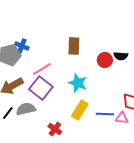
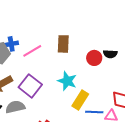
blue cross: (22, 46) -> (11, 44), turned -32
pink line: (42, 69) -> (32, 51), moved
yellow rectangle: (80, 110) -> (80, 100), moved

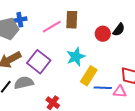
pink line: (32, 51) -> (52, 27), moved
black semicircle: (110, 54) -> (119, 30), turned -56
cyan star: (67, 81) -> (76, 57), turned 30

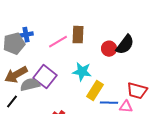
black semicircle: (119, 30) -> (125, 45), size x1.5
cyan star: (76, 57) -> (82, 72), turned 30
gray semicircle: (24, 83) -> (30, 85), moved

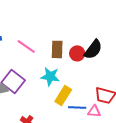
brown rectangle: (78, 35) -> (57, 49), moved
pink line: (58, 42) -> (26, 46), turned 66

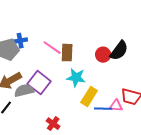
brown rectangle: (57, 49) -> (67, 53), moved
pink triangle: (94, 111) -> (116, 106), moved

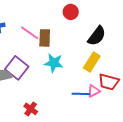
red circle: (103, 55) -> (71, 12), moved
yellow rectangle: (89, 97) -> (92, 62), moved
pink triangle: (116, 106) -> (94, 91), turned -32

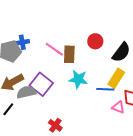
red circle: (71, 12) -> (95, 41), moved
pink triangle: (94, 91) -> (118, 107), turned 48
blue line: (81, 94) -> (105, 89), moved

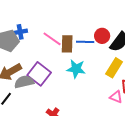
red circle: (95, 41) -> (102, 36), moved
blue line: (105, 89) -> (85, 42), moved

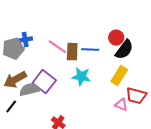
red circle: (102, 36) -> (116, 38), moved

